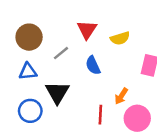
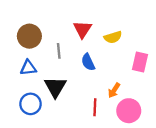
gray line: (61, 53) -> (59, 51), turned -56

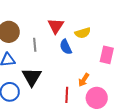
blue semicircle: (88, 62) -> (66, 47), moved

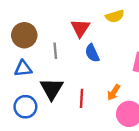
yellow semicircle: (83, 33) -> (115, 16), moved
red line: (67, 95) -> (81, 98), moved

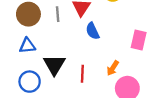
gray line: (55, 51) -> (58, 14), moved

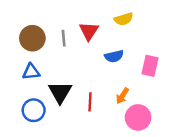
blue semicircle: (92, 31) -> (114, 56), moved, turned -78

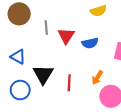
red triangle: (89, 31) -> (66, 36), moved
brown circle: (32, 38) -> (19, 14), moved
blue triangle: (31, 72) -> (18, 57), turned 35

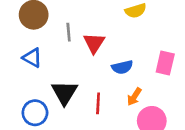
blue semicircle: (90, 43) -> (122, 67), moved
blue triangle: (18, 57) -> (32, 58), moved

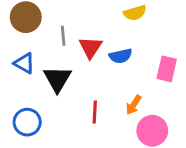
blue semicircle: (122, 67) -> (121, 56), moved
black triangle: (64, 93) -> (57, 79), moved

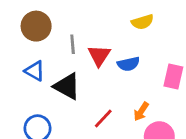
black triangle: (57, 79) -> (67, 86), turned -32
red line: (95, 112) -> (103, 119), turned 40

